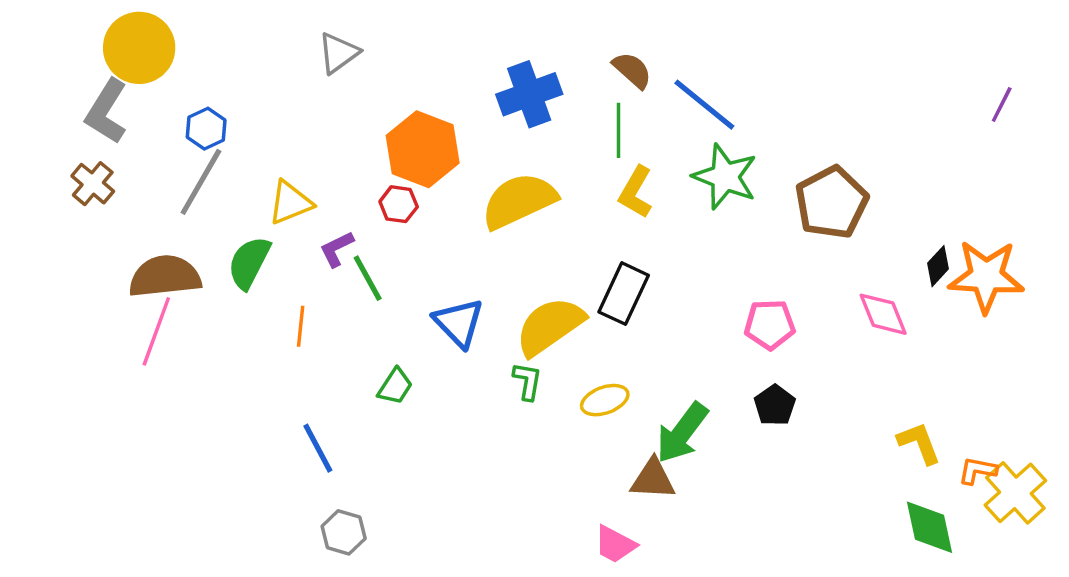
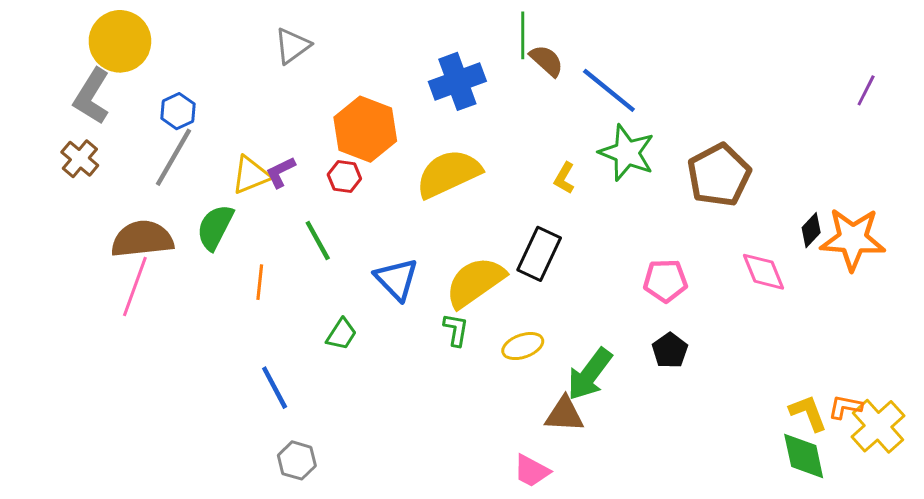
green line: (618, 130) -> (523, 35), moved
yellow L-shape: (636, 192) -> (564, 178), moved, size x0.7
purple L-shape: (337, 249) -> (280, 172), moved
yellow L-shape: (919, 443) -> (808, 413), moved

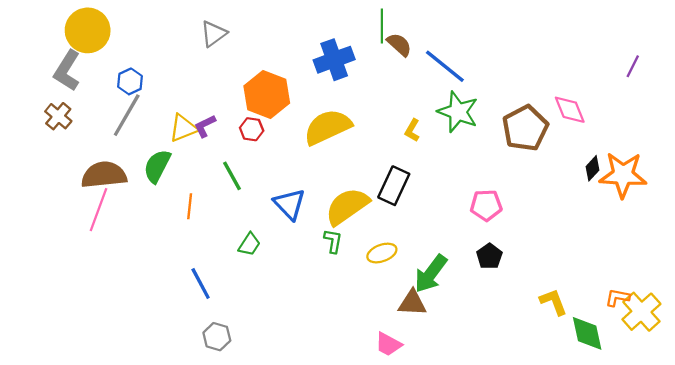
pink diamond: (764, 272) -> (570, 110), moved
yellow L-shape: (808, 413) -> (553, 302), moved

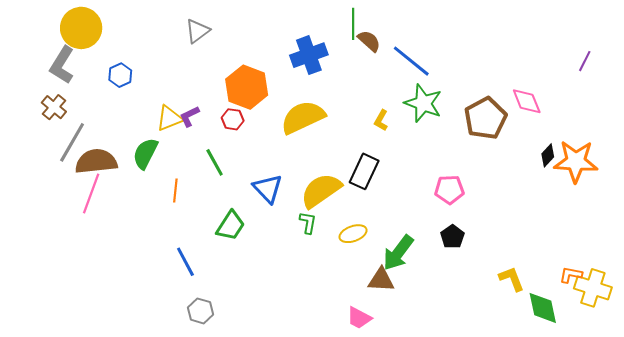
gray line: (127, 115) -> (72, 142), moved
green trapezoid: (249, 244) -> (231, 226), size x1.4
yellow cross: (641, 312) -> (593, 288), turned -30

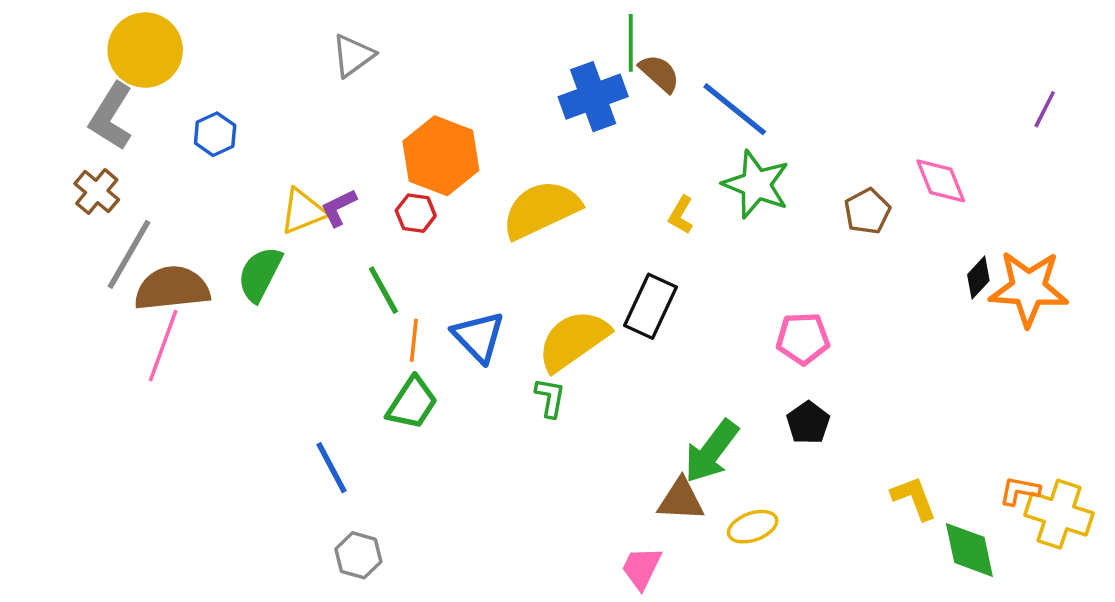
blue cross: (309, 55) -> (593, 97), moved
brown pentagon: (485, 118) -> (867, 211), size x0.6
orange line: (175, 191) -> (414, 340), moved
yellow ellipse: (353, 234) -> (753, 527), moved
pink trapezoid: (359, 318) -> (642, 568), turned 88

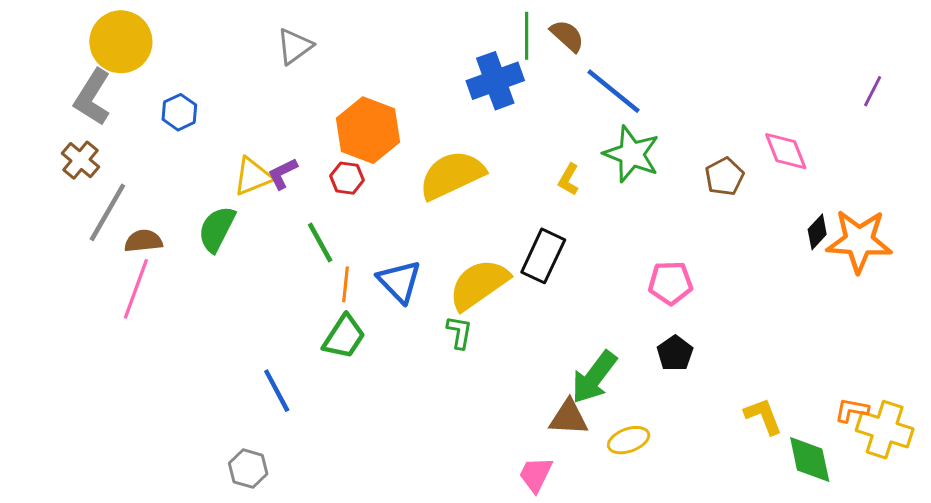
brown semicircle: (659, 73) -> (567, 36), moved
brown semicircle: (172, 288) -> (143, 241), size x0.6
gray hexagon: (358, 555) -> (248, 469), moved

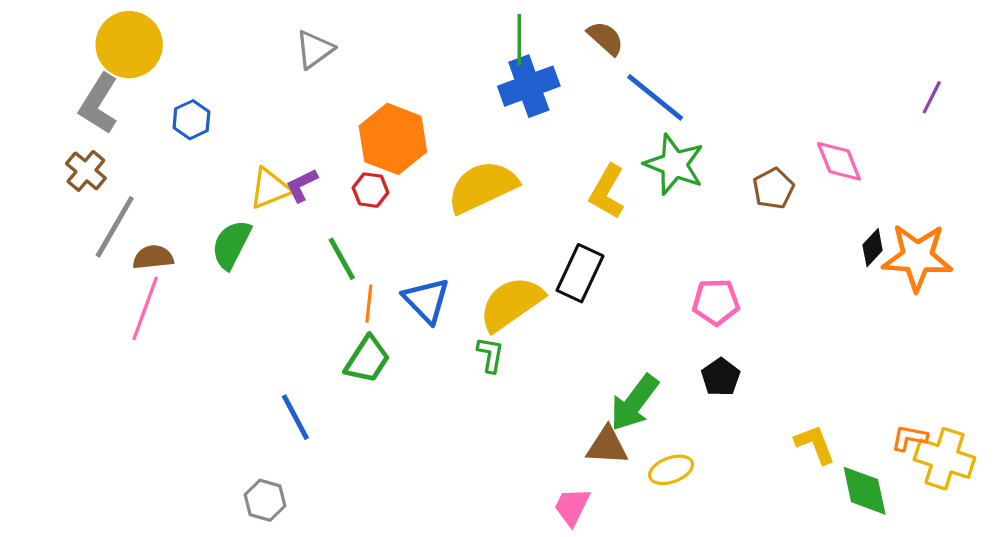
green line: (527, 36) -> (519, 40), moved
yellow L-shape: (569, 180) -> (607, 192), size x1.6

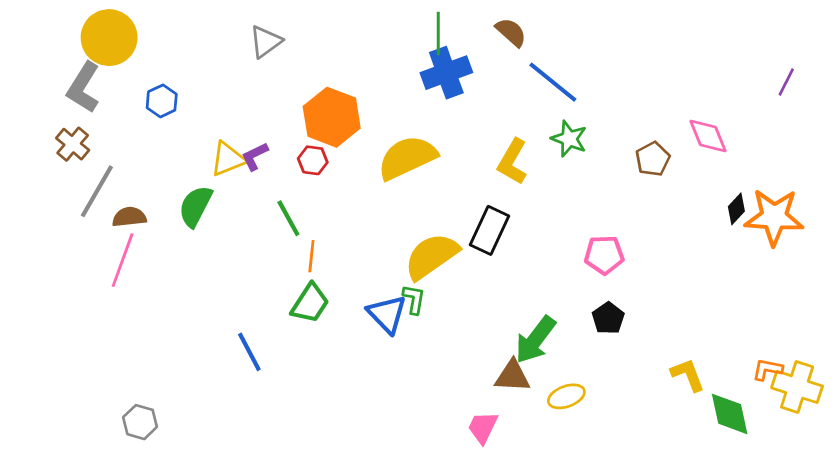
green star: (674, 164) -> (569, 139), size x0.7
blue triangle: (426, 300) -> (387, 314), moved
gray hexagon: (265, 500) -> (140, 422), moved

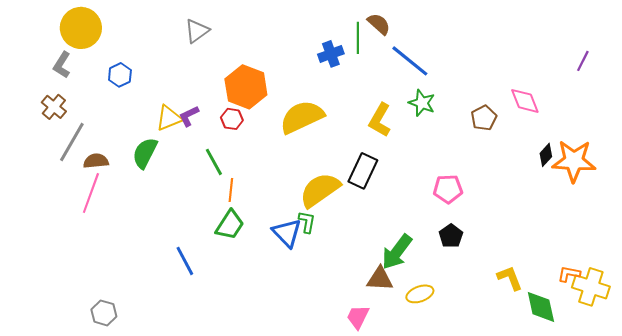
green line: (438, 34) -> (358, 38), moved
blue cross: (446, 73) -> (331, 54), size x0.7
gray L-shape: (83, 87) -> (62, 65), size x0.7

